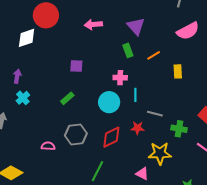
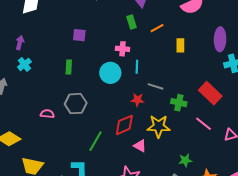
green rectangle: (67, 98) -> (69, 67), turned -48
red diamond: (111, 137) -> (124, 125), moved

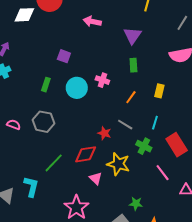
green rectangle: (131, 22) -> (133, 65), moved
orange line: (157, 28) -> (131, 97), moved, turned -40
cyan line: (137, 67) -> (155, 123), moved
cyan circle: (110, 73) -> (77, 88), moved

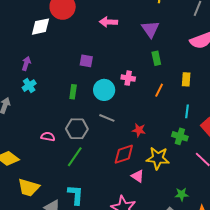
gray line: (125, 125) -> (107, 118), moved
green line: (54, 163) -> (75, 157), moved

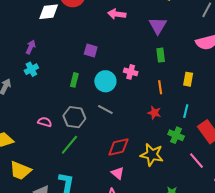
orange line: (159, 90) -> (160, 87), turned -40
red star: (139, 130) -> (154, 113), moved
pink triangle: (138, 176) -> (118, 173), moved

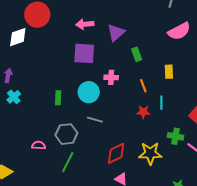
purple triangle: (158, 26) -> (116, 33), moved, turned 30
purple square: (91, 50) -> (84, 53), moved, size x1.6
cyan line: (186, 111) -> (161, 103), moved
green cross: (176, 135) -> (175, 136), moved

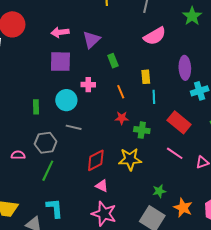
cyan line: (161, 103) -> (154, 97), moved
green cross: (175, 136) -> (142, 130), moved

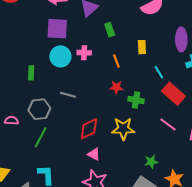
cyan line: (154, 97) -> (159, 72), moved, turned -32
cyan circle: (66, 100) -> (60, 56), moved

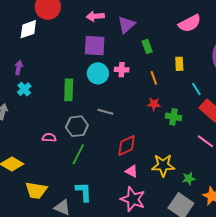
green rectangle: (31, 73) -> (69, 90), size x1.5
yellow star: (123, 129) -> (163, 165), moved

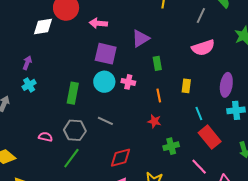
pink arrow: (95, 16) -> (98, 23), moved
green cross: (174, 117) -> (171, 146), moved, turned -35

